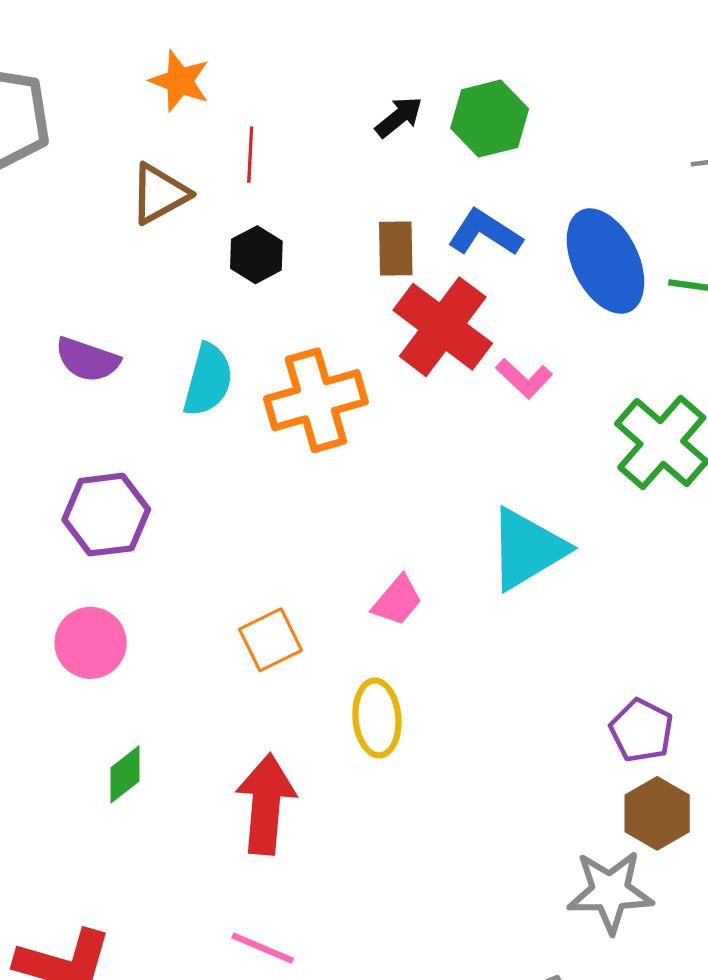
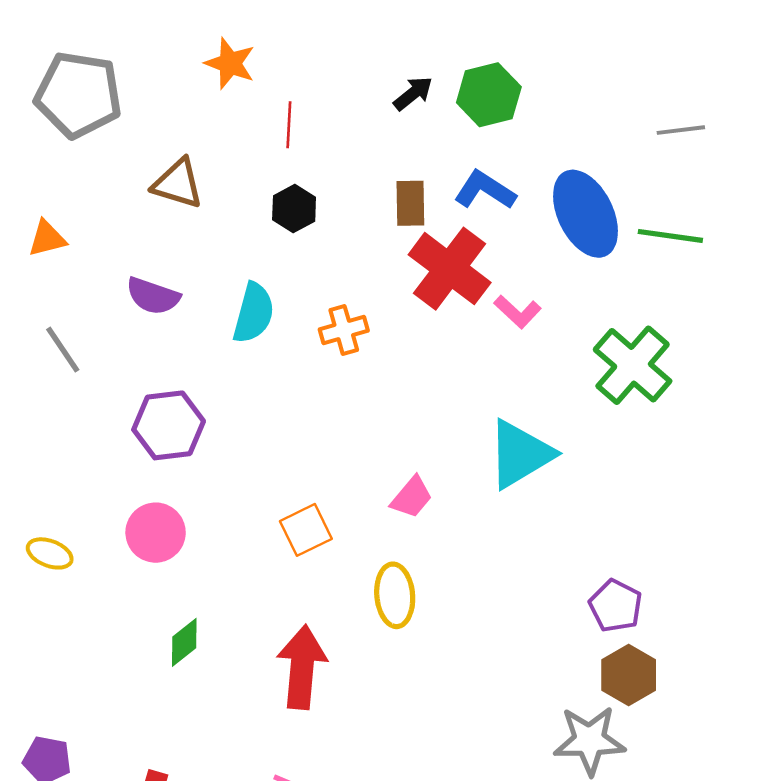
brown triangle: (159, 194) -> (178, 184), moved, turned 46
orange cross: (316, 400) -> (344, 330), size x0.6

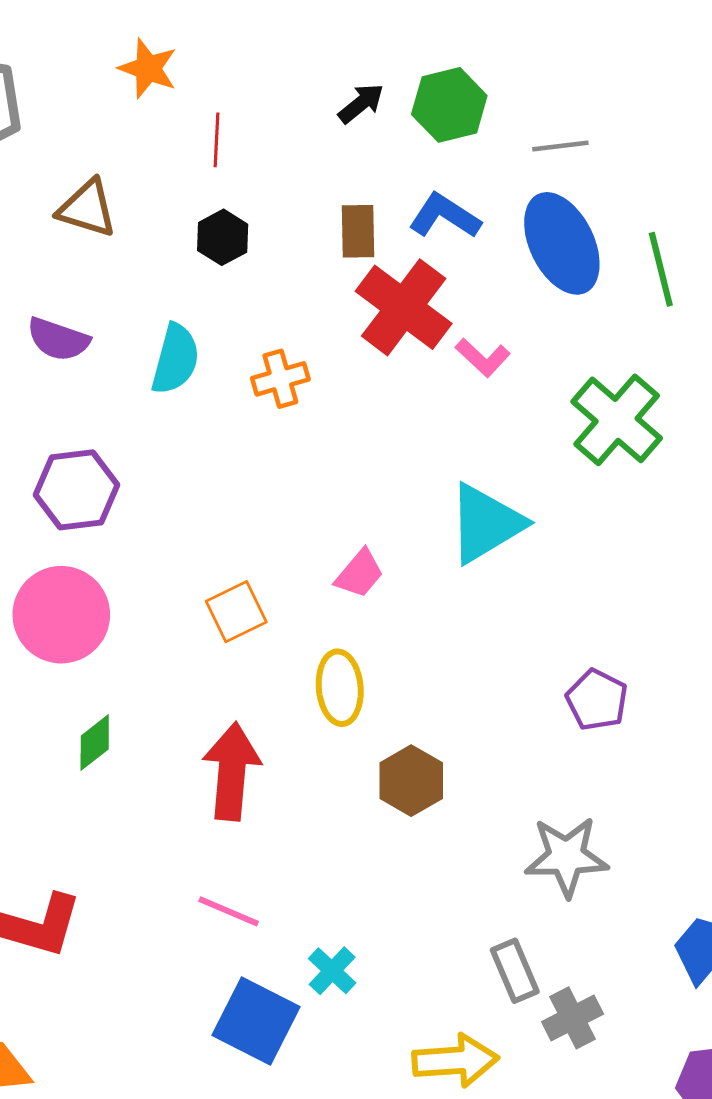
gray line: (681, 130) -> (560, 146), moved
green line: (670, 236) -> (661, 269), turned 68
pink circle: (156, 533) -> (61, 615), size x1.4
brown hexagon: (629, 675) -> (411, 781), moved

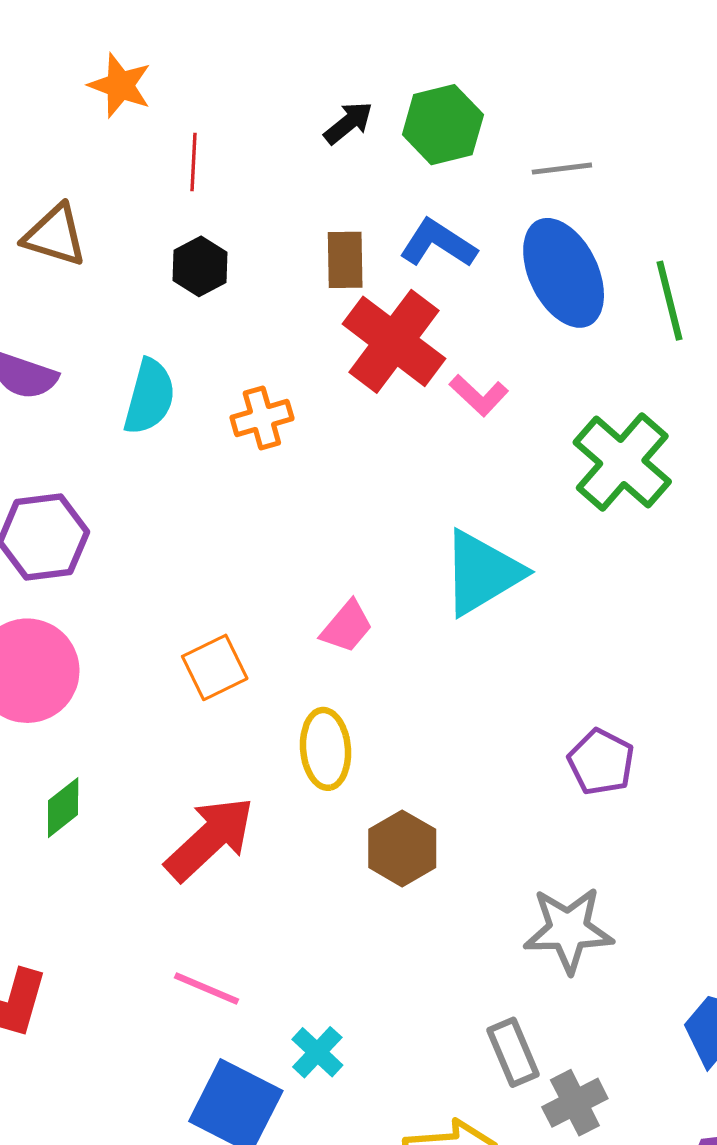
red arrow: (232, 771) -> (210, 839), turned 42

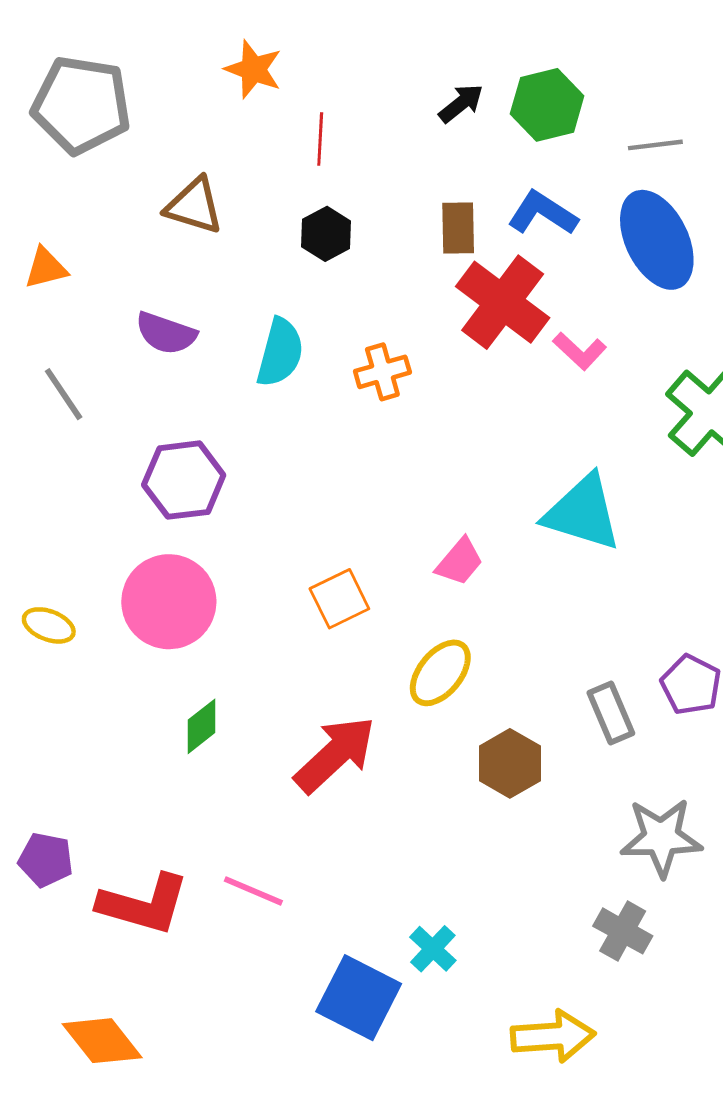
cyan triangle: (482, 573) -> (583, 513), turned 48
yellow ellipse: (326, 749) -> (440, 673), turned 44
pink line: (207, 989) -> (253, 891), moved
gray rectangle: (513, 1052) -> (611, 713), moved
gray cross: (575, 1103) -> (623, 931), moved, turned -34

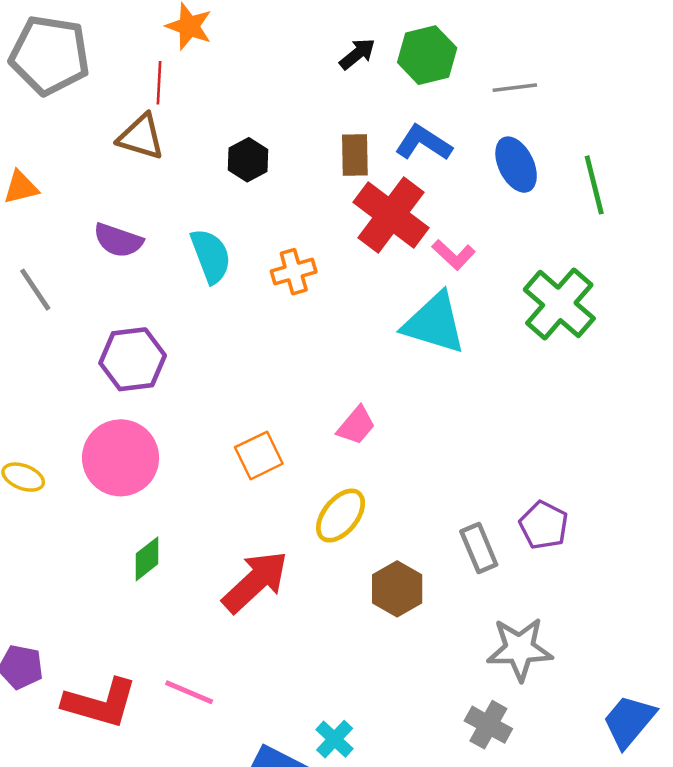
red line: (320, 139) -> (159, 83), moved
blue ellipse: (657, 240) -> (516, 165), size x0.7
cyan semicircle: (280, 353) -> (211, 256), turned -36
cyan triangle: (583, 513) -> (434, 323), moved

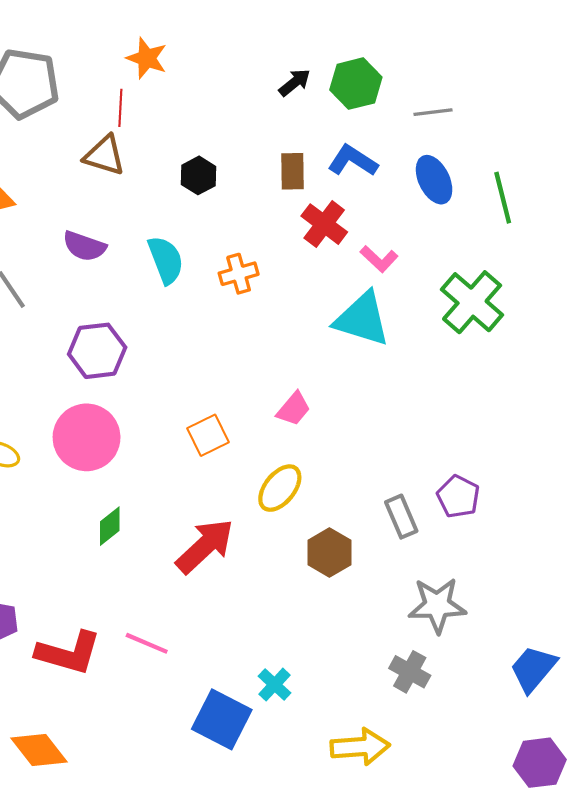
red cross: (391, 215) -> (324, 224), size x0.7

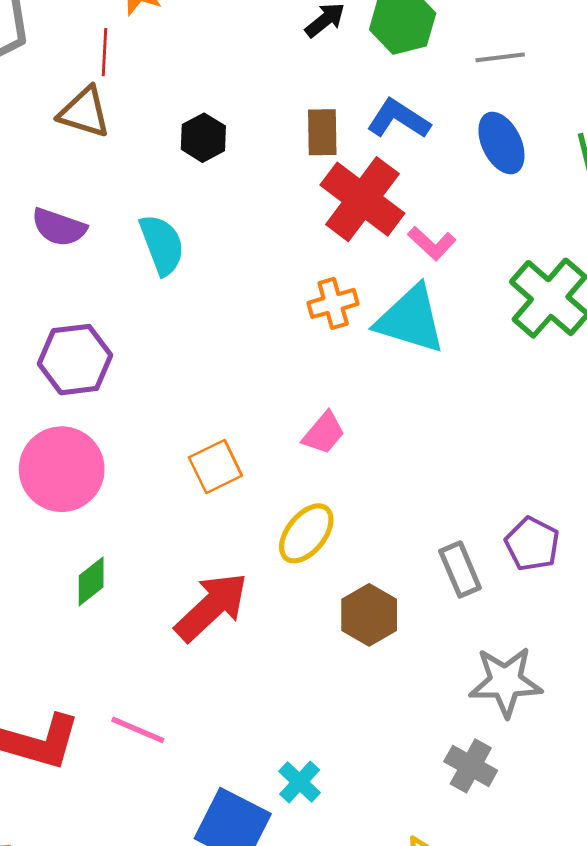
red cross: (324, 224) -> (362, 199), size x1.4
orange cross: (239, 274) -> (333, 303), moved

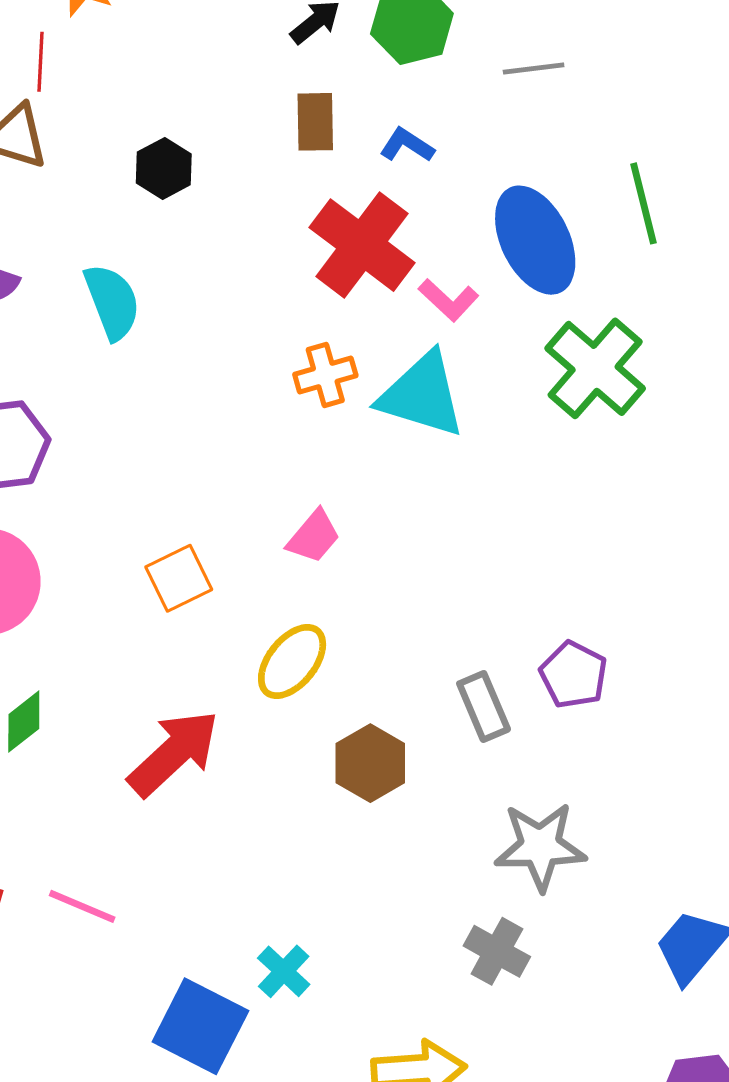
blue L-shape: (399, 119) -> (407, 145), size x0.7
brown rectangle: (322, 132) -> (315, 122), moved
blue ellipse: (501, 143) -> (535, 240), moved, size x1.4

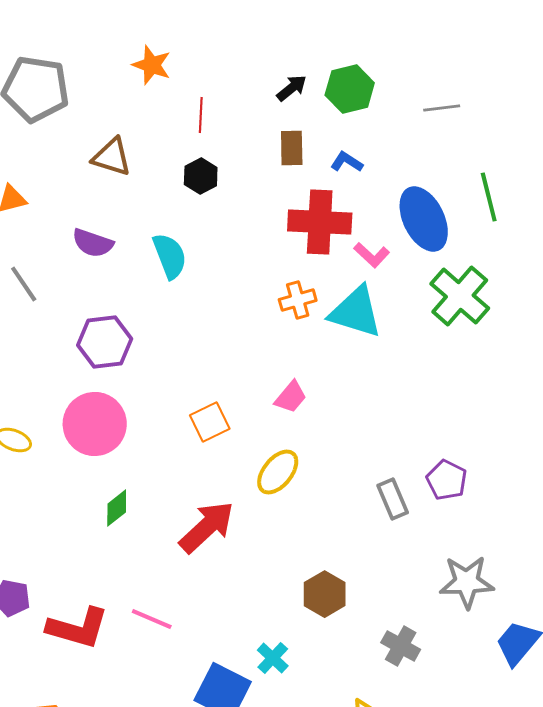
red line: (40, 62) -> (201, 115), moved
gray line: (534, 69) -> (442, 108), moved
red cross: (362, 245) -> (320, 222), turned -34
brown hexagon: (370, 763) -> (325, 594), moved
gray star: (540, 846) -> (467, 582), moved

